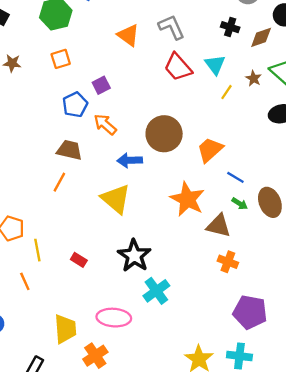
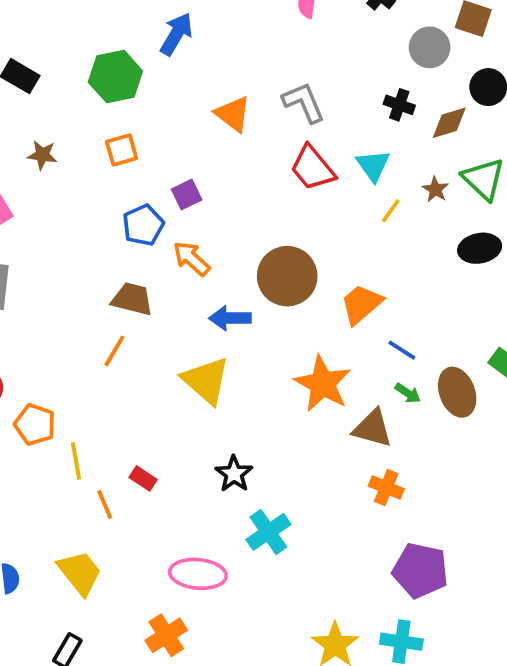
black star: (134, 256) -> (234, 474), size x0.7
orange line: (25, 281) -> (105, 505), moved
yellow trapezoid: (65, 329) -> (80, 573), moved, turned -36

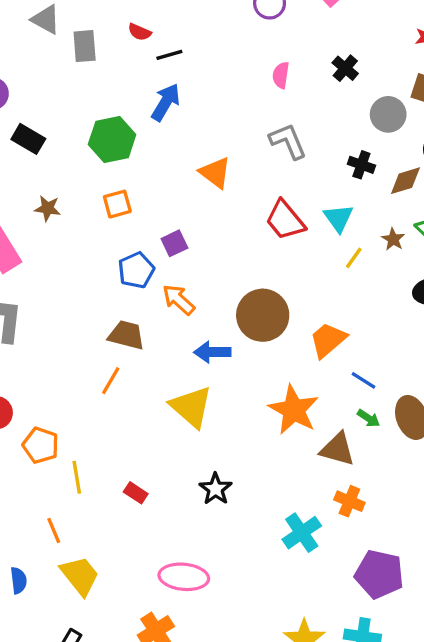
gray L-shape: (304, 102) -> (288, 141), moved
orange line: (105, 505) -> (54, 531), moved
cyan cross: (268, 532) -> (302, 533), moved

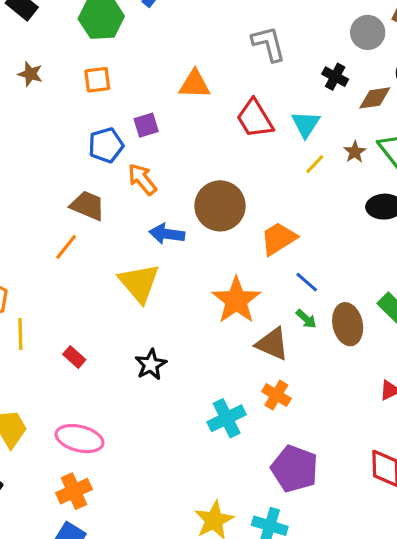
orange triangle: (215, 173) -> (195, 84), moved, turned -44
pink ellipse: (184, 577) -> (80, 439), moved

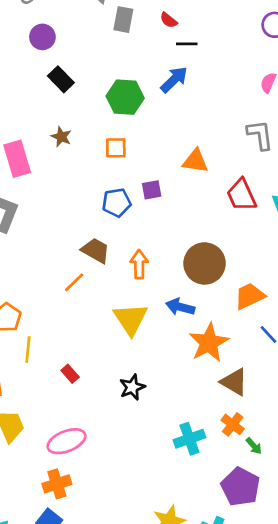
orange arrow: (142, 179) -> (139, 264), moved, turned 32
blue arrow: (167, 234) -> (180, 307), moved
green arrow: (306, 319) -> (254, 446), moved
pink ellipse: (80, 439) -> (67, 441), turned -42

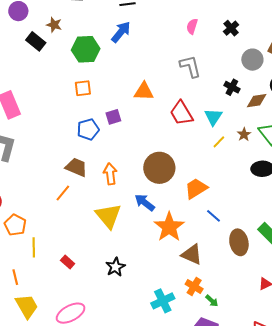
brown star: (61, 137) -> (54, 25), moved
blue arrow: (180, 307) -> (145, 203), turned 30

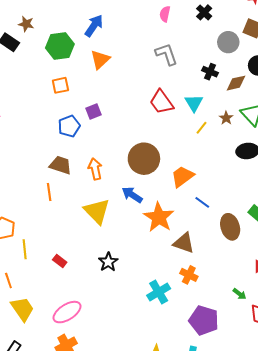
orange triangle: (144, 91) -> (100, 60), moved, turned -40
orange line: (63, 193) -> (49, 192), turned -42
green arrow: (212, 301) -> (240, 294), moved

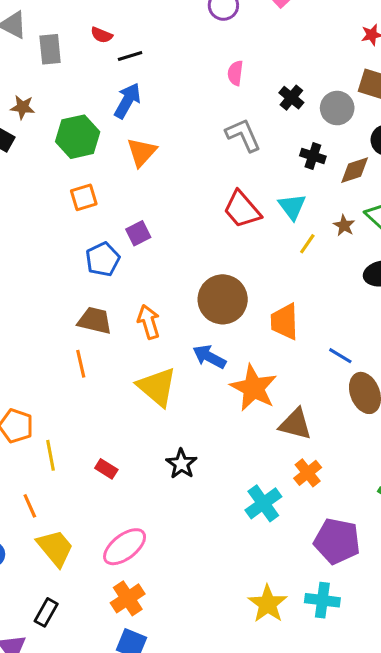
black cross: (204, 12) -> (291, 98), moved
orange trapezoid: (182, 176) -> (284, 322), turned -50
blue line: (202, 202) -> (340, 356), moved
orange cross: (189, 275) -> (308, 473), turned 30

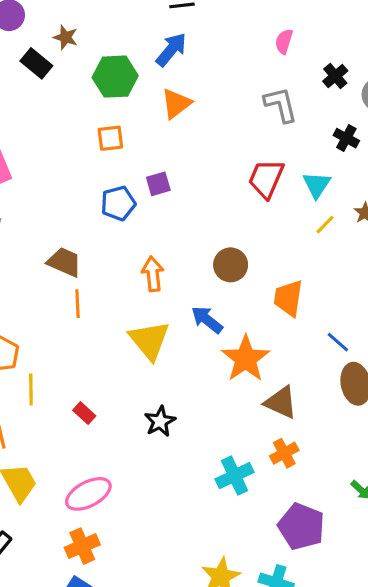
red trapezoid: (242, 210) -> (266, 179), turned 54
brown circle: (223, 299) -> (231, 265), size x0.7
brown trapezoid: (95, 321) -> (64, 262), moved

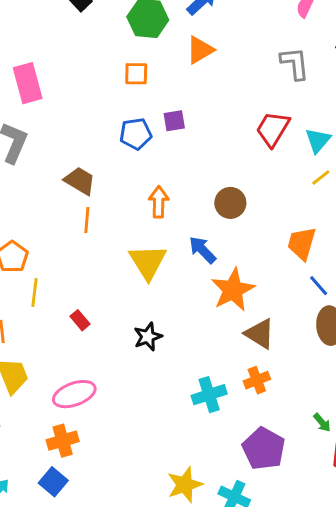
orange trapezoid: (288, 298) -> (302, 243), moved

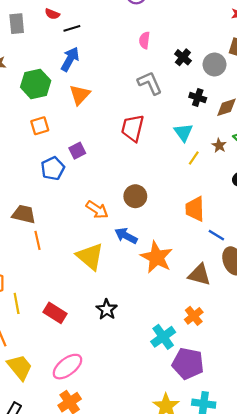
red trapezoid: (273, 129) -> (133, 128), moved
orange arrow: (159, 202) -> (97, 210), moved, turned 140
red rectangle: (80, 320) -> (55, 313), size x1.5
brown triangle: (260, 334) -> (199, 275), moved
purple pentagon: (264, 449) -> (188, 364), moved

